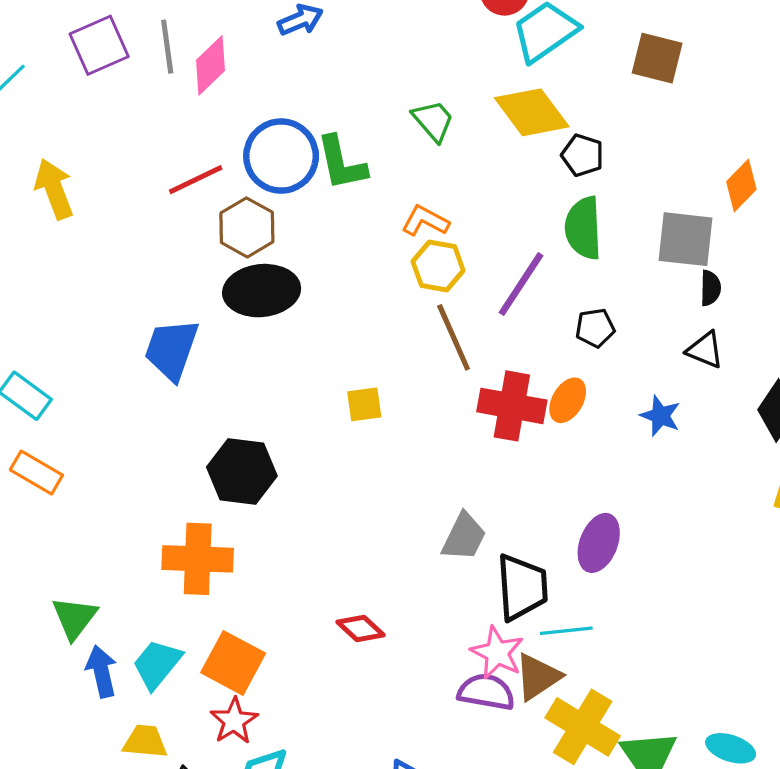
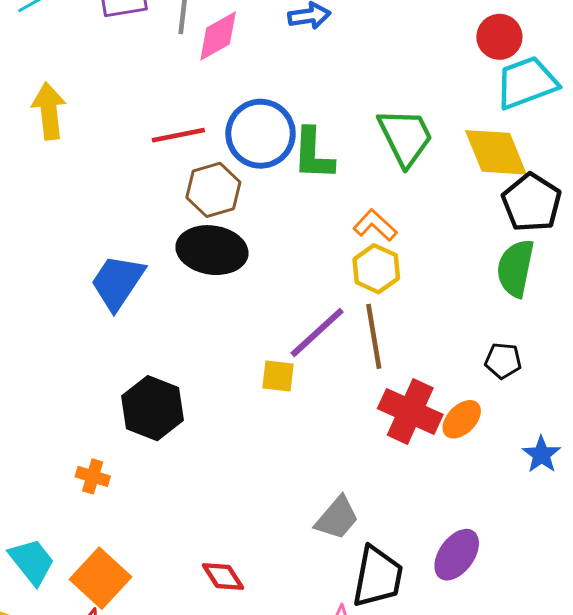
green trapezoid: (433, 121) -> (405, 137), size x1.5
black pentagon: (583, 155) -> (532, 203), size x1.5
purple line: (521, 284) -> (317, 332), moved
orange cross: (198, 559) -> (93, 476), size x0.5
cyan trapezoid: (157, 664) -> (32, 562), turned 88

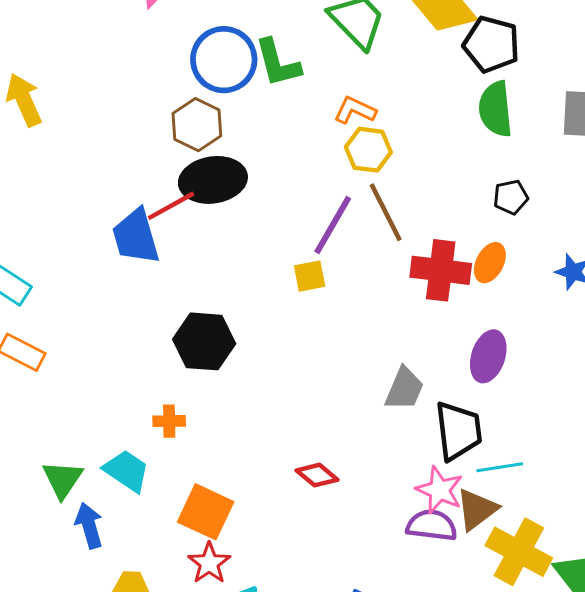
red line: (178, 135) -> (171, 206), moved
blue trapezoid: (117, 282) -> (136, 237), turned -32
purple ellipse: (457, 555) -> (488, 356), moved
cyan trapezoid: (32, 562) -> (126, 471), moved

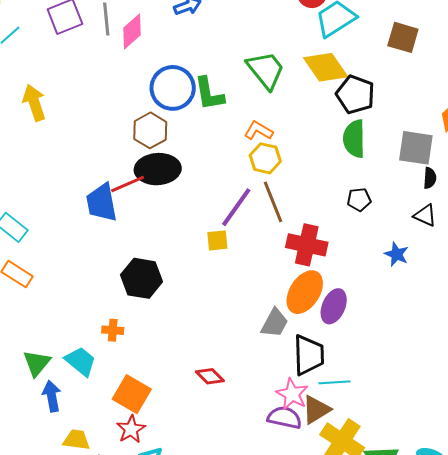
orange ellipse: (490, 263) -> (305, 292), moved, size x1.6

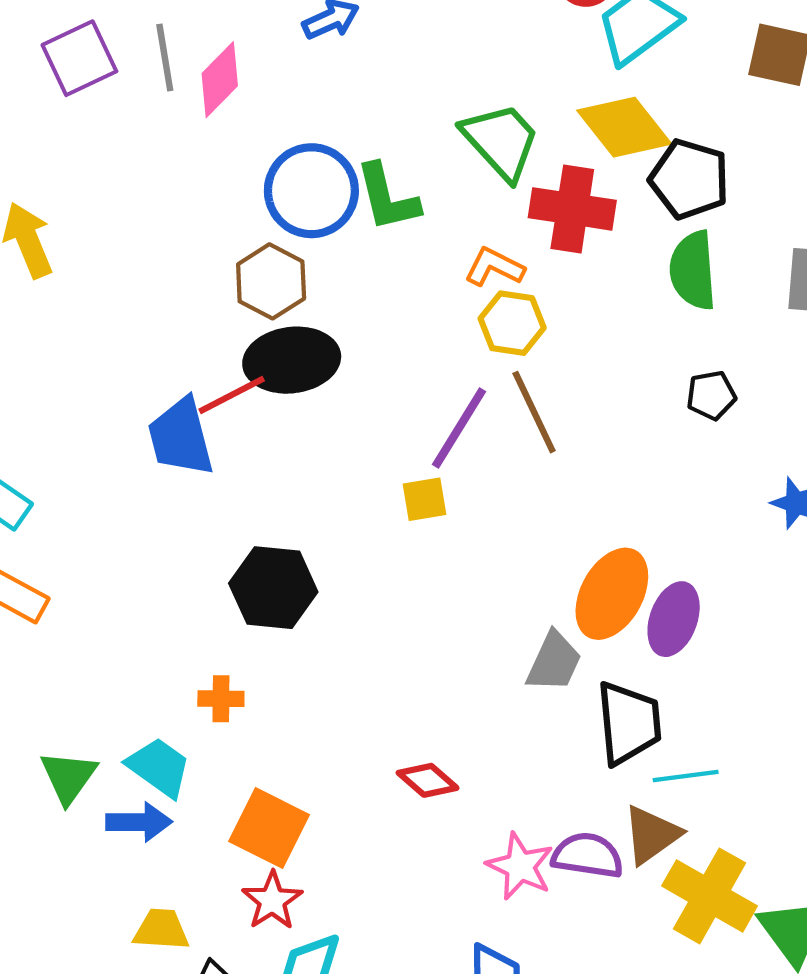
red cross: (307, 245) -> (572, 209), moved
pink star: (292, 394) -> (520, 866), moved
blue arrow: (52, 396) -> (139, 822), moved, turned 104

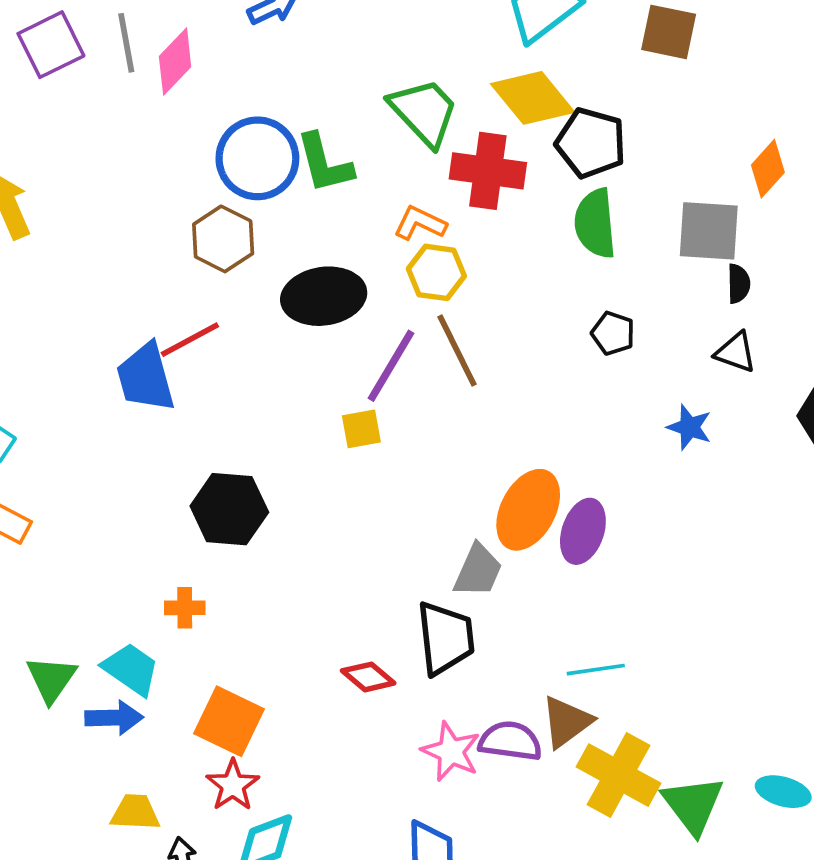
black ellipse: (292, 360) -> (324, 296), moved
black pentagon: (711, 395) -> (613, 333), turned 30
black trapezoid: (629, 723) -> (445, 638), moved

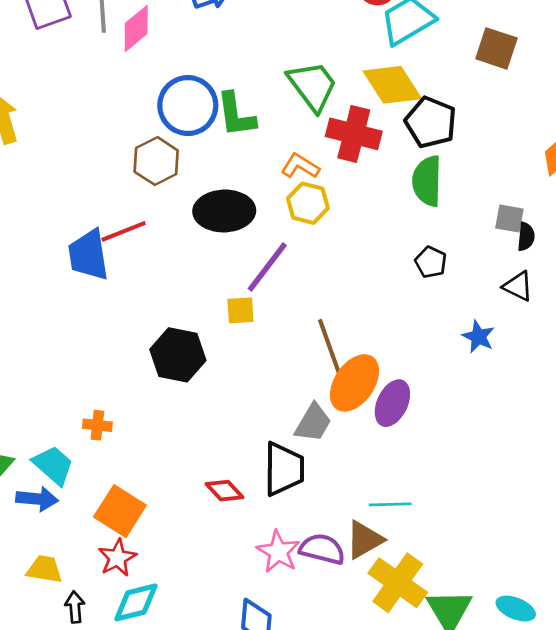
gray square: (709, 231) -> (509, 219), moved, size x0.6
brown line: (457, 351) -> (329, 346), moved
black hexagon: (229, 509) -> (178, 355), moved

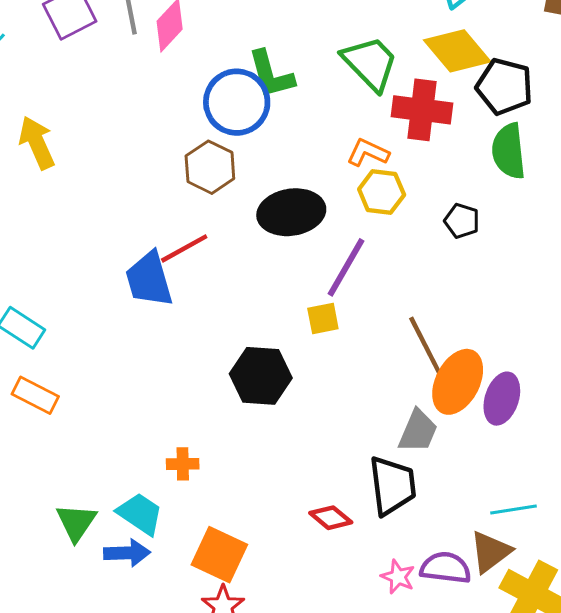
green L-shape: (236, 115) -> (271, 74), moved
black pentagon: (431, 262) -> (462, 221), moved
pink star: (278, 552) -> (398, 577), size x0.7

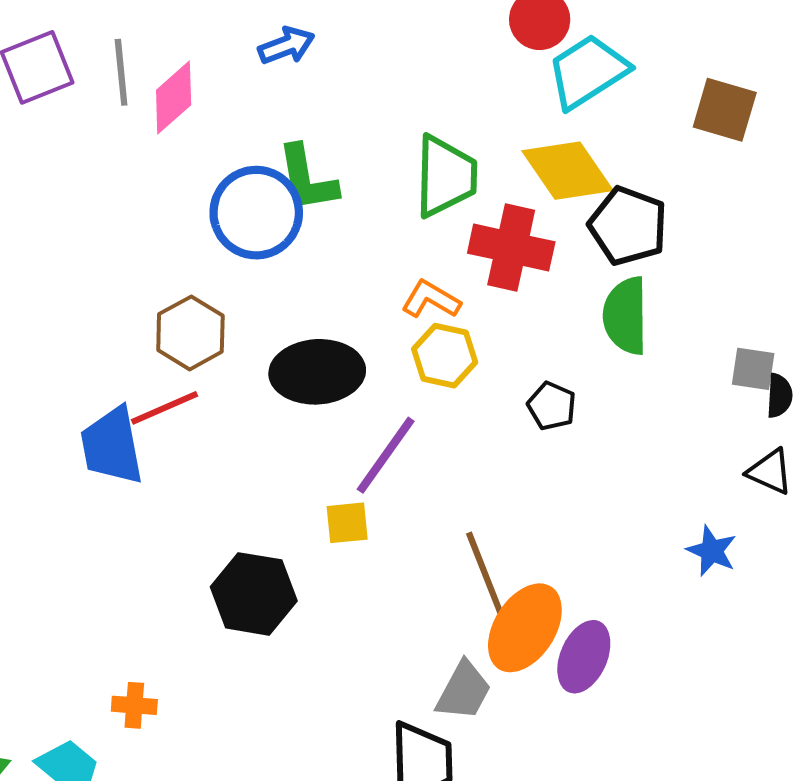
green trapezoid: (370, 63) -> (446, 176), turned 40
brown hexagon: (210, 167) -> (190, 333), moved

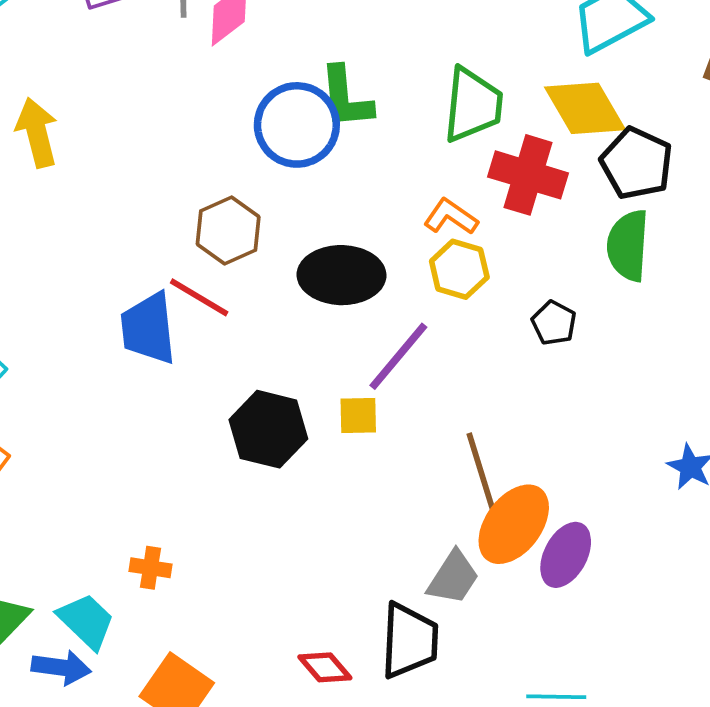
red line: (165, 408) -> (199, 297), turned 50
black hexagon: (254, 594) -> (268, 429), moved

